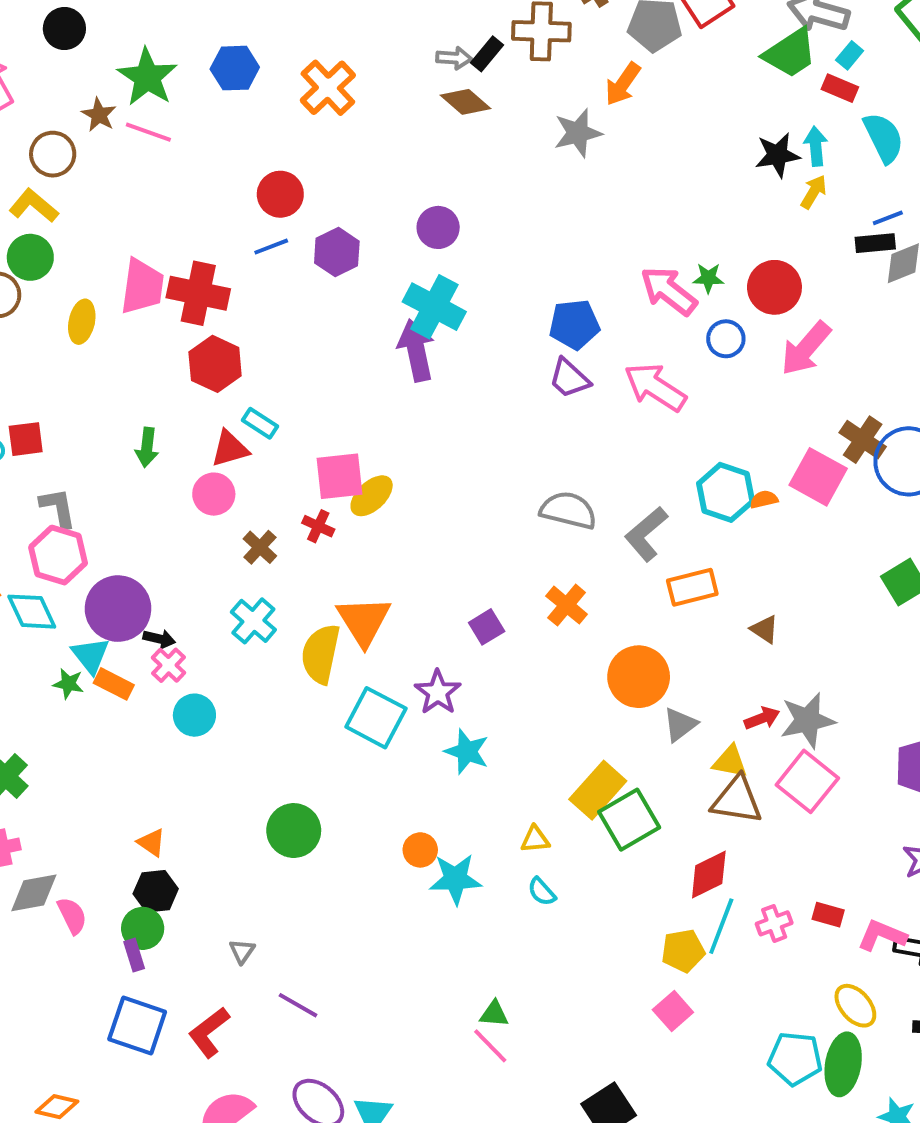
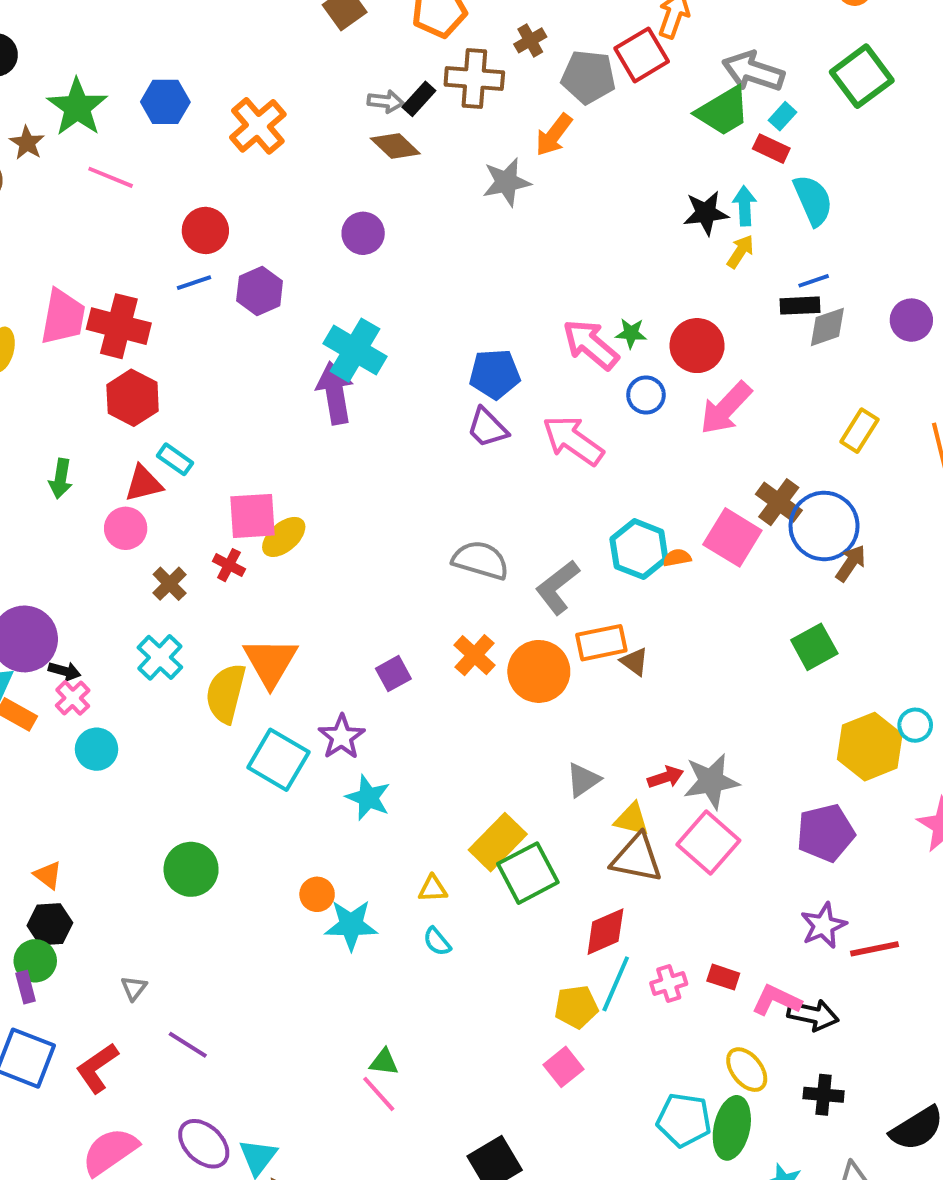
pink line: (148, 132) -> (111, 177), moved
purple circle: (438, 227) -> (363, 233), moved
brown triangle: (765, 629) -> (634, 662), moved
orange circle: (639, 677) -> (539, 671), moved

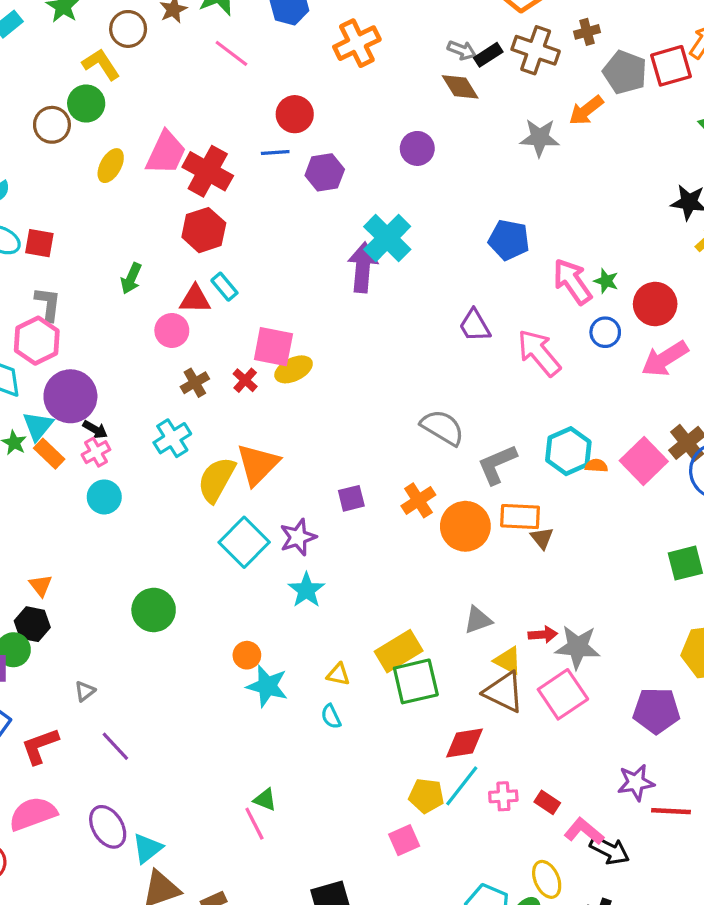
blue pentagon: (495, 374) -> (509, 240), moved

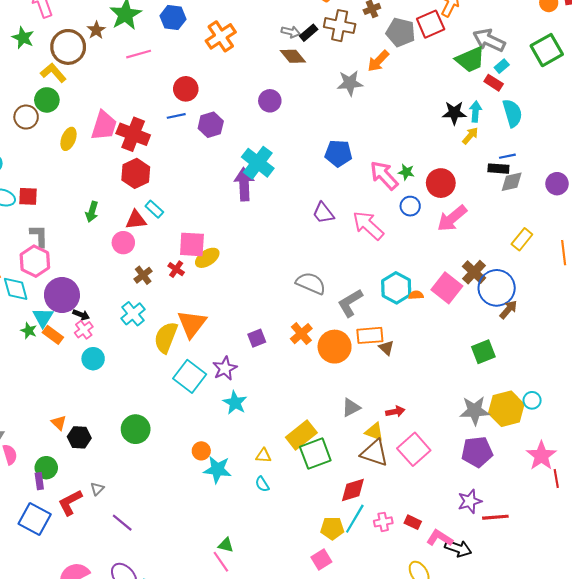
brown circle: (128, 29) -> (68, 47), size x1.4
pink line: (231, 53) -> (139, 54), turned -45
black hexagon: (32, 624) -> (79, 437), moved
gray star: (578, 647) -> (475, 411), moved
red L-shape: (40, 746) -> (70, 503), moved

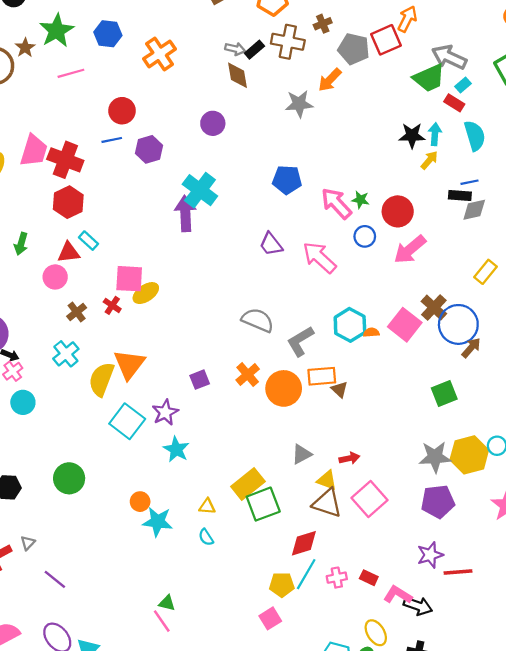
brown diamond: (293, 56) -> (237, 75), turned 30

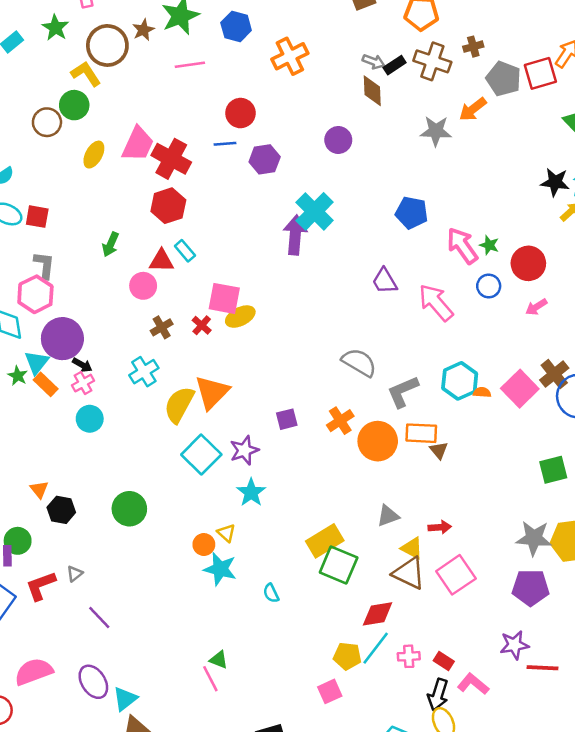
pink arrow: (410, 250) -> (536, 307), size x0.6
green square: (263, 504) -> (339, 565), turned 36
yellow triangle: (207, 506) -> (226, 533), moved, turned 30
black arrow: (418, 606) -> (438, 695), moved, turned 80

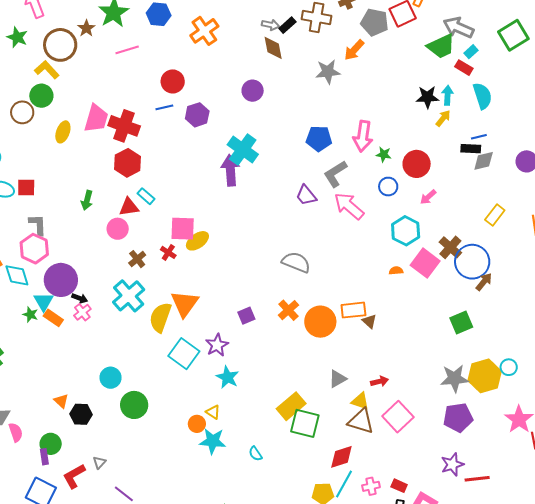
pink arrow: (462, 246) -> (363, 136), moved, turned -128
cyan cross: (144, 372) -> (129, 296), size x1.4
cyan hexagon: (460, 381) -> (406, 231), moved
gray L-shape: (403, 392) -> (335, 174), moved
cyan circle: (90, 419) -> (111, 378), moved

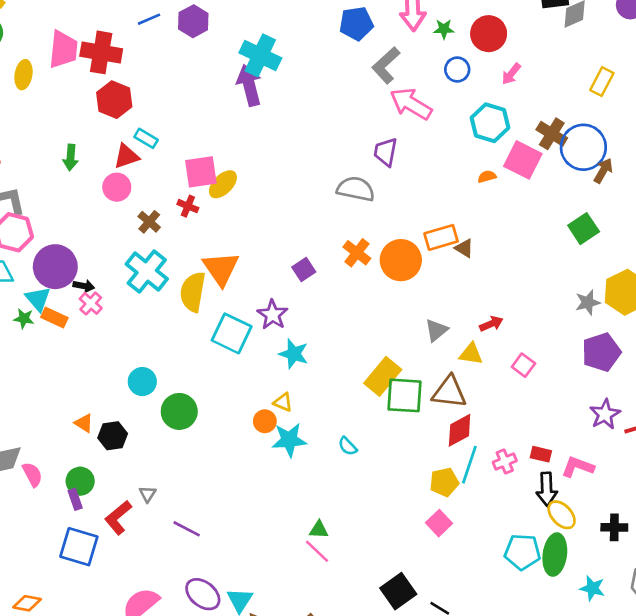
purple trapezoid: (306, 195) -> (386, 152), moved, turned 60
gray star: (455, 378) -> (588, 302), size x0.7
pink square: (398, 417) -> (523, 365), size x0.6
brown triangle: (361, 421) -> (449, 392), moved

